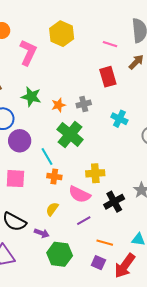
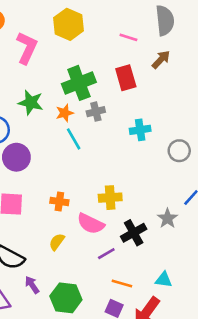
cyan cross: (119, 119) -> (140, 130), turned -35
green cross: (70, 134) -> (79, 83), moved, turned 30
cyan line: (47, 157) -> (74, 139), moved
purple line: (84, 221) -> (106, 254), moved
purple arrow: (42, 233) -> (32, 285), moved, turned -144

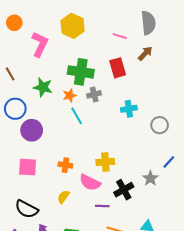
green cross: (79, 83) -> (81, 72), turned 30
purple line: (106, 254) -> (102, 206), turned 32

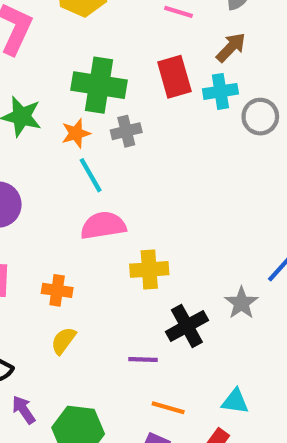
cyan cross: (129, 109) -> (220, 91), moved
gray circle: (160, 125) -> (260, 117), moved
orange cross: (65, 165) -> (57, 290), moved
pink semicircle: (90, 182) -> (103, 225), moved, turned 145

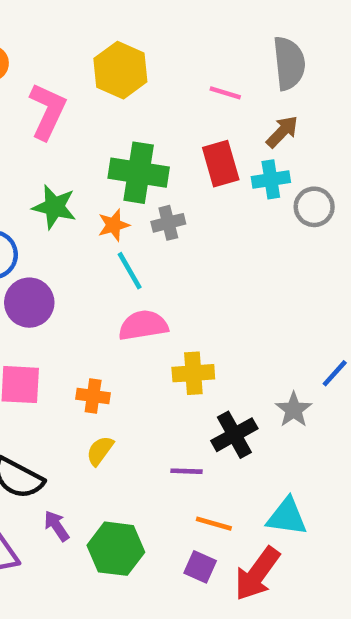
cyan triangle: (235, 401) -> (287, 517), size x1.4

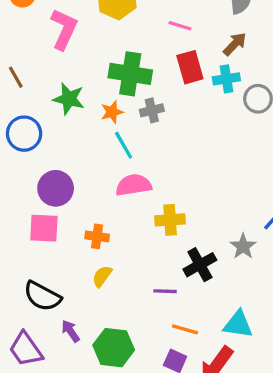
pink line: (225, 93) -> (180, 26), moved
purple circle: (29, 303) -> (56, 188), moved

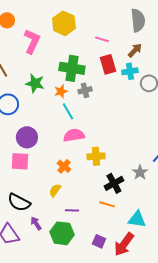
orange cross: (97, 236) -> (64, 166), moved, turned 32
purple line: (165, 291) -> (72, 210), moved
orange line: (185, 329) -> (107, 204), moved

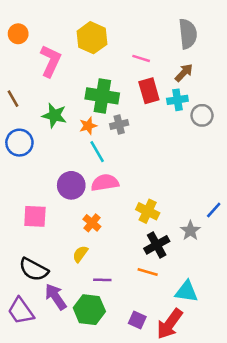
purple circle: (27, 137) -> (71, 185), moved
yellow cross: (96, 156) -> (148, 211), moved, turned 30
purple arrow: (36, 223) -> (56, 297), size x1.5

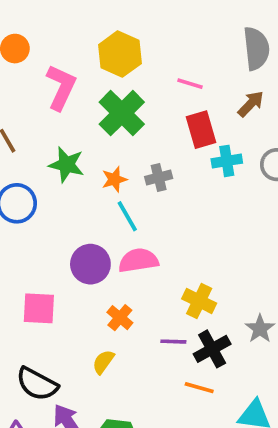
green cross: (102, 96) -> (122, 113), moved, turned 36
cyan cross: (177, 100) -> (227, 161), moved
purple line: (102, 280) -> (173, 342), moved

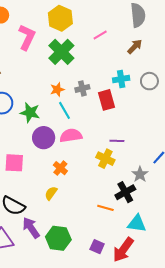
pink line: (190, 84) -> (100, 35), turned -48
red rectangle: (201, 130) -> (106, 100), moved
green star: (66, 165) -> (30, 113), moved
purple line: (173, 342) -> (117, 141), moved
black cross: (212, 349) -> (125, 192), moved

